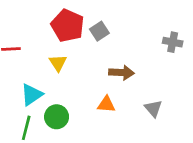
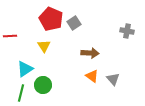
orange triangle: (106, 104) -> (92, 76), moved, turned 32

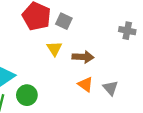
gray square: (74, 23) -> (64, 21), turned -32
yellow triangle: (44, 46) -> (54, 49), moved

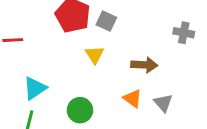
brown arrow: (83, 57) -> (144, 65), moved
green circle: (27, 95) -> (80, 110), moved

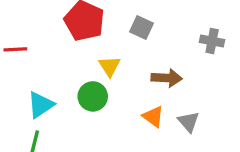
gray square: (106, 21) -> (141, 28), moved
green circle: (80, 110) -> (93, 96), moved

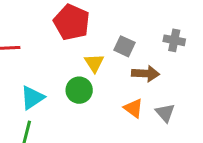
gray square: (141, 28) -> (124, 46), moved
gray cross: (212, 41) -> (174, 40), moved

